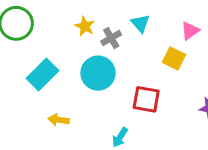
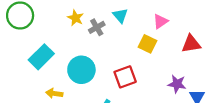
cyan circle: (98, 73) -> (81, 70), moved
red square: (146, 99) -> (125, 77), turned -30

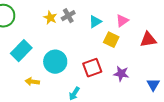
cyan triangle: (120, 16) -> (95, 22), moved, turned 40
gray cross: (97, 27) -> (68, 16), moved
purple star: (177, 84) -> (121, 74), moved

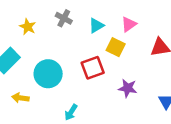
gray cross: (68, 16) -> (64, 18), turned -32
yellow star: (50, 18) -> (28, 27), moved
red square: (92, 68) -> (93, 68), moved

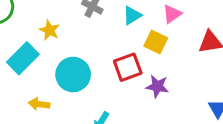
yellow star: (28, 27) -> (49, 30), moved
purple star: (128, 88) -> (157, 86), moved

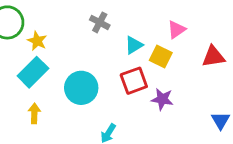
cyan triangle: (132, 15) -> (134, 45), moved
yellow star: (49, 30) -> (37, 41), moved
yellow arrow: (39, 104) -> (34, 113), moved, turned 84

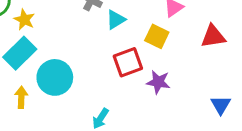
cyan triangle: (134, 45) -> (116, 20), moved
cyan circle: (81, 88) -> (55, 77), moved

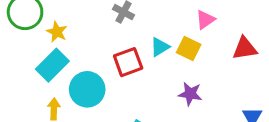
cyan triangle: (116, 20) -> (160, 47), moved
red square: (128, 62) -> (128, 62), moved

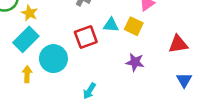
cyan triangle: (160, 47) -> (111, 25), turned 35
red triangle: (245, 48) -> (178, 44), moved

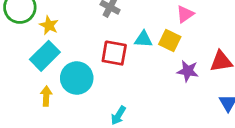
red square: (86, 37) -> (114, 53), turned 30
purple star: (135, 62) -> (188, 71), moved

